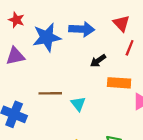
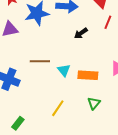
orange rectangle: (119, 83) -> (88, 75), moved

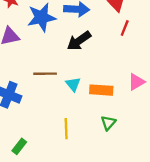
black arrow: (81, 33) -> (79, 41), moved, size x1.5
yellow line: (58, 108) -> (66, 129), turned -36

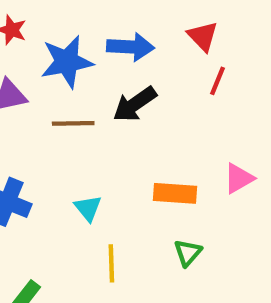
brown line: (45, 74) -> (73, 123), moved
cyan triangle: (73, 84) -> (88, 208), moved

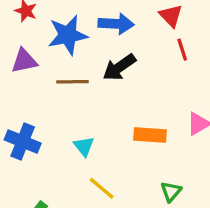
red line: (218, 81) -> (182, 50), turned -40
green triangle: (188, 253) -> (171, 191), moved
yellow line: (111, 263) -> (102, 188), turned -48

